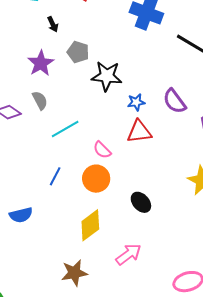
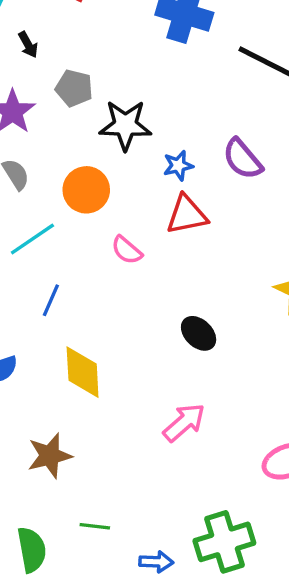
cyan line: (65, 129) -> (32, 239), moved
orange circle: (96, 179) -> (86, 190), moved
yellow diamond: (90, 225) -> (83, 372), moved, turned -52
brown star: (74, 273) -> (50, 456), moved

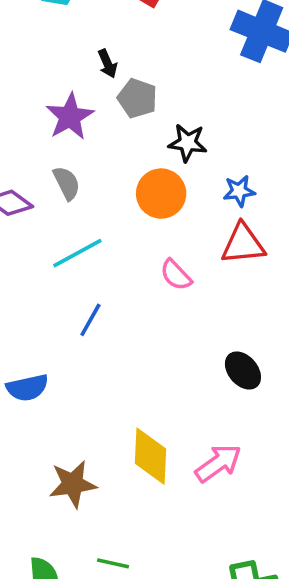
black arrow: (28, 45) -> (107, 64), moved
black star: (125, 125) -> (188, 143), size x0.7
orange circle: (86, 190) -> (161, 194), moved
yellow diamond: (83, 372) -> (150, 456), moved

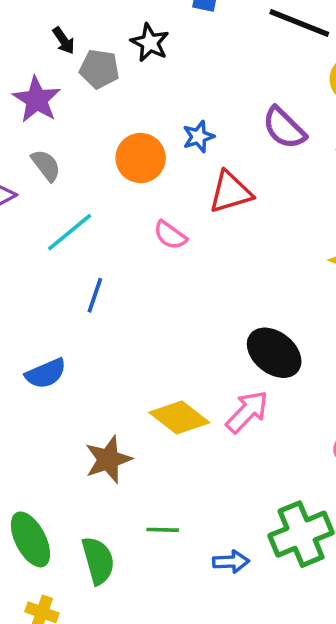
black star: (188, 143) -> (150, 43), moved, turned 30
blue star: (239, 191) -> (198, 137), moved
black ellipse: (243, 371) -> (274, 353), moved, size x1.4
yellow diamond: (150, 456) -> (179, 418), turned -44

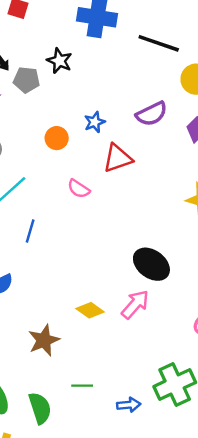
purple semicircle: (284, 128) -> (152, 114), turned -68
orange circle: (141, 158) -> (57, 138), size x0.7
yellow diamond: (179, 418) -> (90, 310), size x0.7

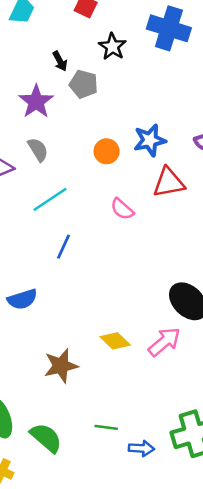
black star: (59, 61) -> (112, 47), moved
blue star: (95, 122) -> (150, 140), size x1.4
green line: (82, 386) -> (106, 427), moved
green semicircle: (40, 408) -> (46, 438), turned -40

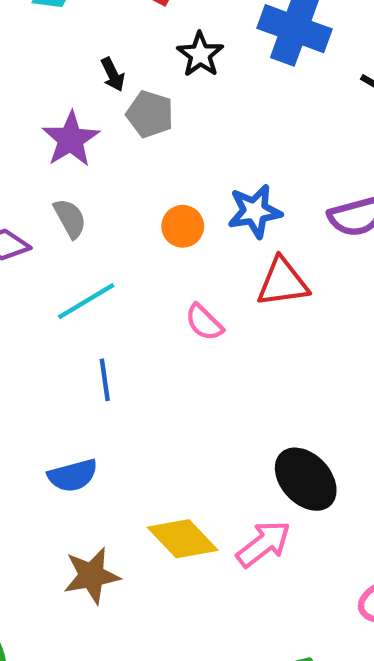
blue line: (63, 247) -> (105, 380), turned -35
blue semicircle: (22, 299) -> (73, 475), moved
yellow diamond: (115, 341) -> (183, 539), size x1.4

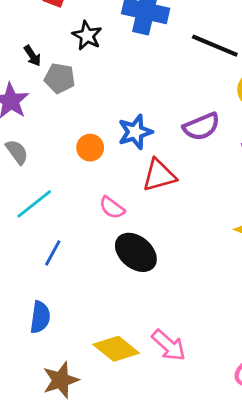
blue line: (105, 380) -> (53, 253), turned 44
blue semicircle: (73, 475) -> (40, 317), turned -60
black ellipse: (306, 479) -> (136, 252), moved
pink arrow: (264, 544) -> (169, 345), turned 87

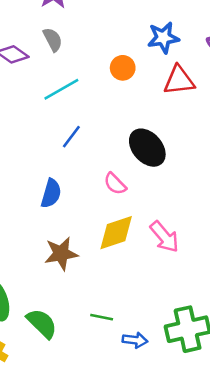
orange circle: (90, 148) -> (123, 68), moved
pink semicircle: (112, 208) -> (115, 184), moved
yellow diamond: (116, 349) -> (116, 233), turned -66

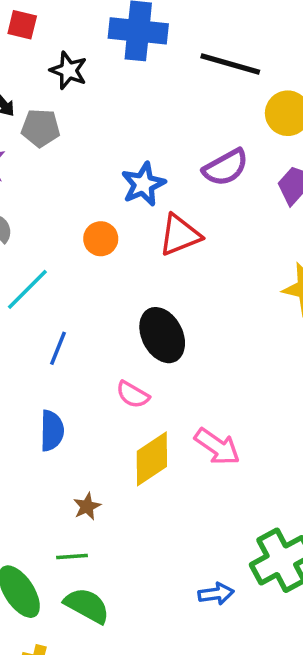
black ellipse: (147, 148) -> (162, 335), turned 30
brown star: (61, 254) -> (87, 506), size x0.6
green line: (102, 317) -> (72, 557), moved

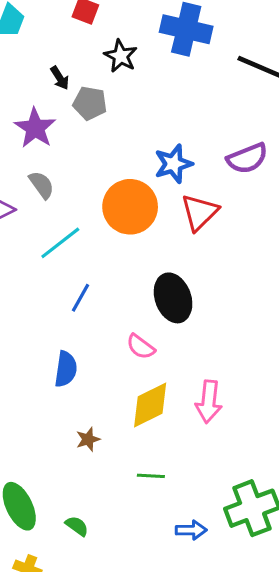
red triangle: (180, 235) -> (200, 212), turned -30
orange circle: (101, 239) -> (130, 207), size x1.8
pink arrow: (217, 447) -> (209, 402), turned 54
green line: (72, 557) -> (151, 476), moved
green semicircle: (87, 606) -> (77, 526), size x0.6

